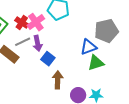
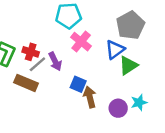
red cross: (22, 22) -> (31, 52), moved
pink cross: (36, 22) -> (81, 42), moved
blue square: (48, 59) -> (78, 84), moved

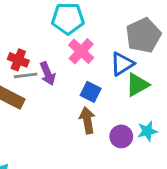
gray line: (37, 64) -> (26, 75), turned 30
blue square: (78, 84) -> (91, 92), moved

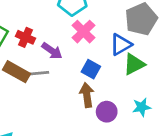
purple arrow: (48, 74) -> (52, 51), turned -35
gray line: (26, 75) -> (38, 73), moved
purple circle: (121, 136) -> (107, 112), moved

